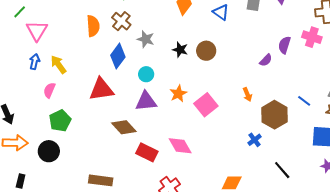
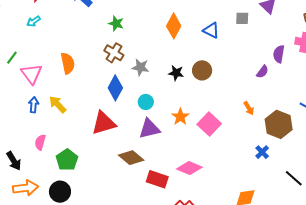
orange semicircle: (93, 26) -> (68, 63), moved
pink semicircle: (49, 90) -> (40, 142), moved
pink diamond: (180, 146) -> (189, 168), turned -30

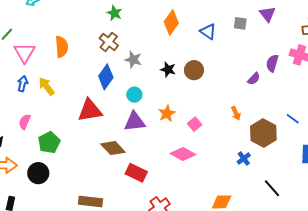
pink square: (209, 124) -> (195, 124), size x0.6
pink diamond: (189, 168) -> (183, 154), moved

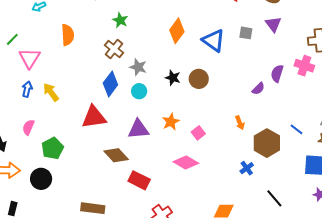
blue triangle: (208, 32) -> (213, 41), size x1.4
orange semicircle: (62, 47) -> (68, 35), moved
cyan circle: (134, 95) -> (139, 91), moved

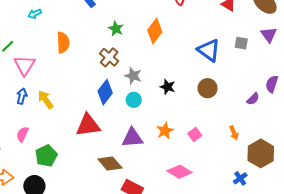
orange diamond: (177, 31) -> (155, 31), moved
brown circle: (199, 79) -> (208, 88), moved
pink square: (198, 133) -> (195, 135), moved

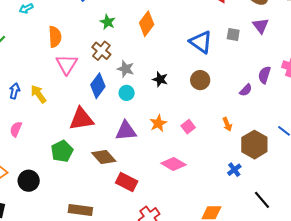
pink triangle: (25, 65) -> (67, 64), moved
green pentagon: (46, 156) -> (62, 151), moved

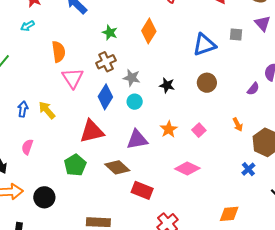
blue triangle: (201, 42) -> (204, 45), turned -50
brown cross: (101, 51) -> (106, 62), turned 30

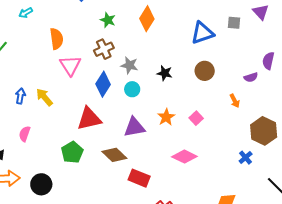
purple semicircle: (253, 89) -> (251, 77), turned 32
orange arrow: (238, 125) -> (235, 101), moved

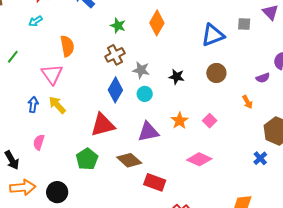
pink triangle: (70, 65) -> (52, 74), moved

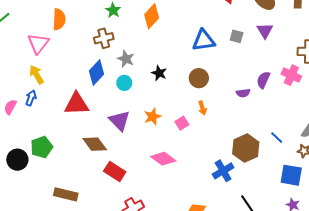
orange arrow: (247, 102) -> (202, 108), moved
blue arrow: (33, 105) -> (31, 98), moved
purple triangle: (148, 132) -> (119, 121), turned 45
blue cross: (260, 158) -> (223, 171), size x1.5
green pentagon: (87, 159) -> (42, 147), moved

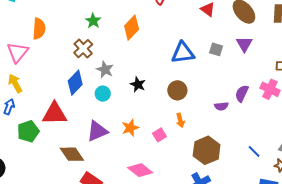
brown cross: (104, 38) -> (83, 49), turned -30
purple triangle: (119, 121) -> (97, 131), turned 50
green pentagon: (42, 147) -> (28, 131), moved
brown hexagon: (246, 148) -> (207, 150), moved

